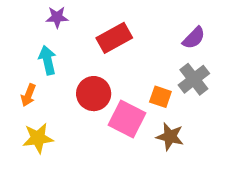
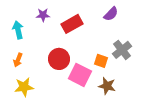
purple star: (57, 17) -> (43, 15), moved
purple semicircle: (194, 38) -> (111, 14), moved
cyan arrow: (47, 60) -> (18, 30), moved

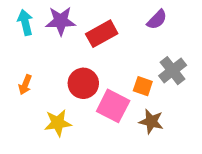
purple star: (43, 15) -> (61, 21), size x1.5
cyan arrow: (18, 30) -> (25, 22), moved
yellow star: (24, 87) -> (58, 123), moved

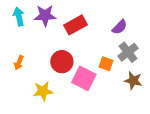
purple semicircle: (157, 20) -> (120, 27), moved
brown star: (151, 122) -> (133, 81), moved

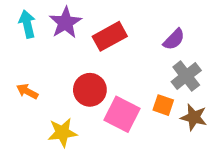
purple star: (45, 15) -> (65, 23), turned -30
orange arrow: (19, 63) -> (27, 91), turned 96
orange square: (106, 64) -> (163, 105), moved

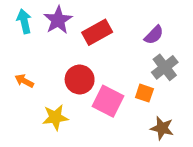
brown star: (194, 117) -> (162, 128), moved

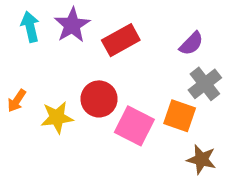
orange arrow: (24, 81) -> (17, 101), moved, turned -84
orange square: (144, 93) -> (180, 116), size x1.4
yellow star: (55, 117) -> (57, 117), moved

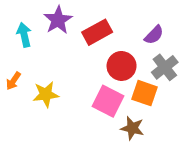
cyan arrow: (30, 27) -> (24, 35), moved
red circle: (99, 99) -> (122, 66), moved
brown star: (201, 159) -> (132, 128), moved

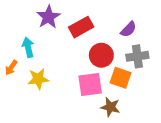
cyan arrow: (24, 35) -> (28, 47), moved
gray cross: (165, 67) -> (137, 56), turned 30
pink square: (108, 101) -> (90, 85), turned -35

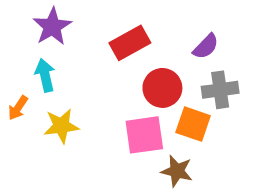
purple star: (48, 17) -> (52, 27), moved

